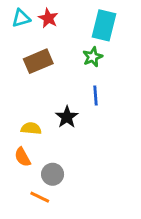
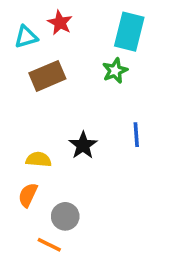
cyan triangle: (21, 18) -> (26, 37), moved
blue line: (95, 95) -> (136, 135), moved
orange semicircle: (22, 157) -> (28, 195), turned 54

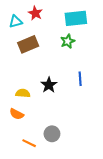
cyan rectangle: (129, 32) -> (76, 18), turned 70
orange semicircle: (28, 195) -> (17, 114), turned -88
gray circle: (65, 216) -> (52, 134), moved

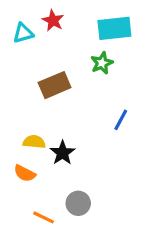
brown rectangle: (28, 44) -> (55, 85), moved
blue line: (80, 79) -> (121, 120), turned 32
black star: (49, 85) -> (62, 153), moved

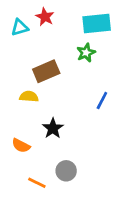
yellow semicircle: (34, 142) -> (29, 96), moved

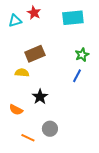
green star: (86, 53) -> (82, 55), moved

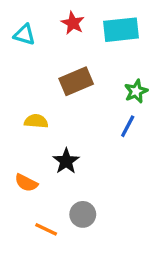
red star: (34, 13) -> (73, 23), moved
cyan triangle: (15, 21) -> (25, 35), turned 32
brown rectangle: (35, 54) -> (76, 81), moved

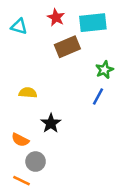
brown rectangle: (76, 81) -> (67, 47), moved
gray circle: (83, 214) -> (36, 162), moved
orange line: (46, 229) -> (22, 181), moved

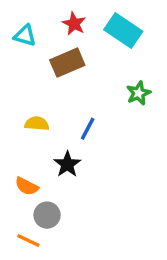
cyan rectangle: (93, 23) -> (123, 30), turned 40
brown rectangle: (67, 47) -> (67, 63), moved
blue line: (98, 97) -> (88, 129), moved

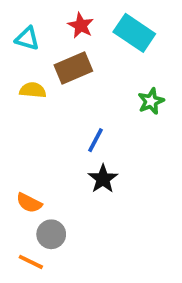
yellow semicircle: (37, 124) -> (33, 90), moved
black star: (67, 164) -> (103, 179), moved

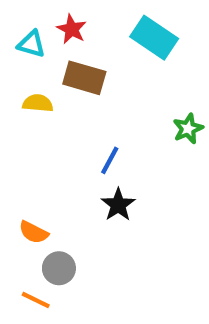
red star: (81, 26) -> (72, 29), moved
brown rectangle: (73, 68) -> (84, 78), turned 39
green star: (151, 101) -> (188, 129), moved

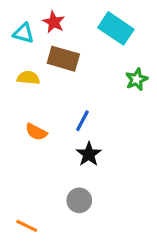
green star: (188, 129) -> (137, 79), moved
orange semicircle: (34, 232) -> (36, 132), moved
gray circle: (59, 268) -> (79, 200), moved

